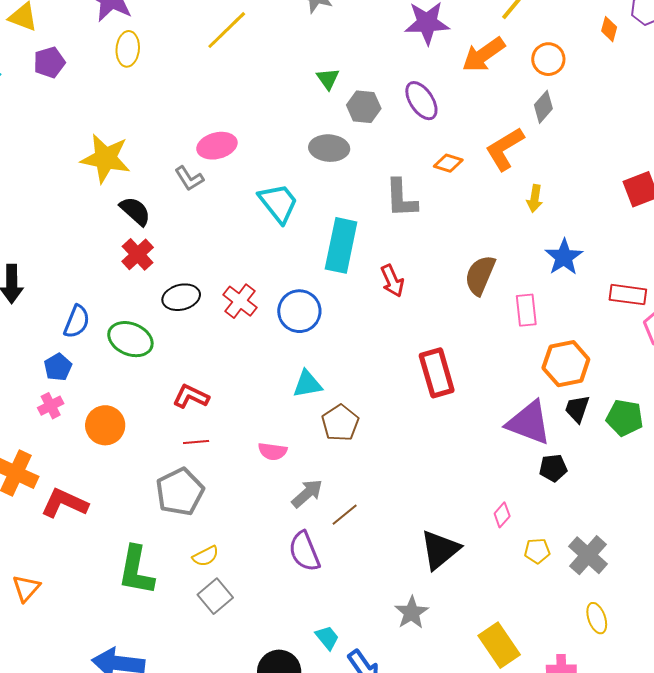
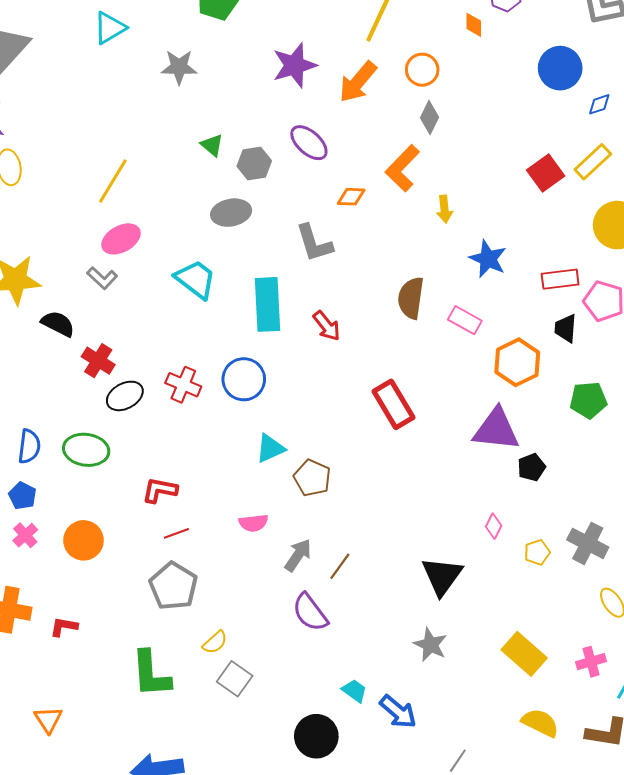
yellow line: (227, 30) -> (113, 181), moved
red cross: (138, 254) -> (98, 361), moved
pink rectangle: (526, 310) -> (465, 320), turned -40
black trapezoid: (577, 409) -> (566, 328), moved
red L-shape: (65, 503) -> (64, 627), size x0.6

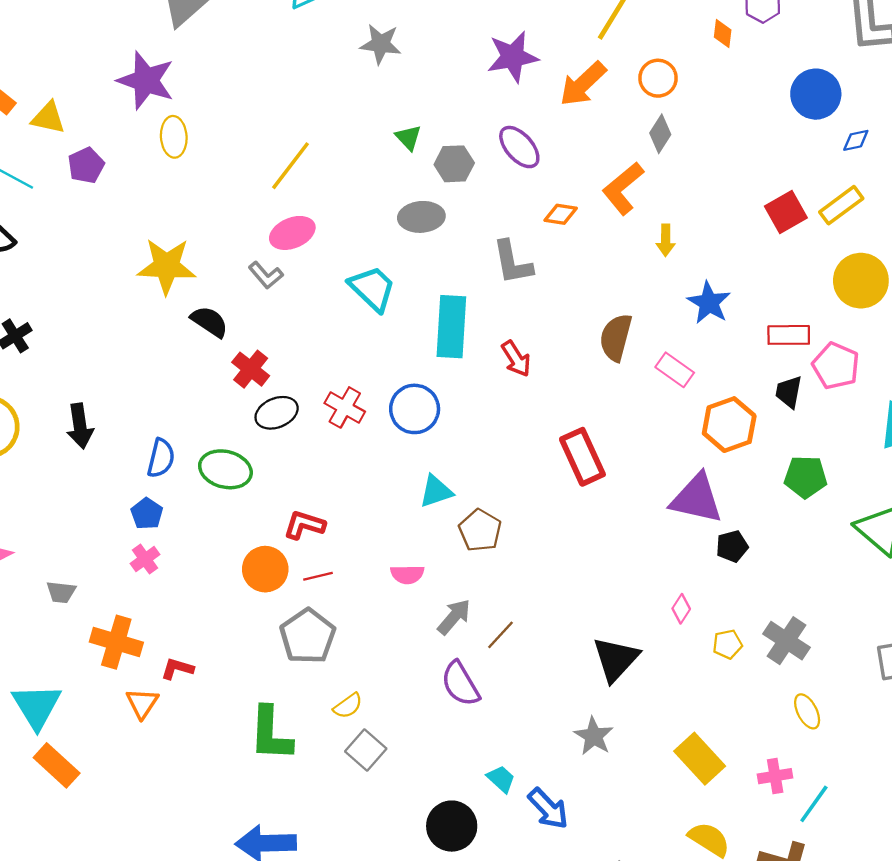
orange circle: (84, 540) -> (265, 569), moved
orange triangle: (48, 720) -> (142, 703), moved

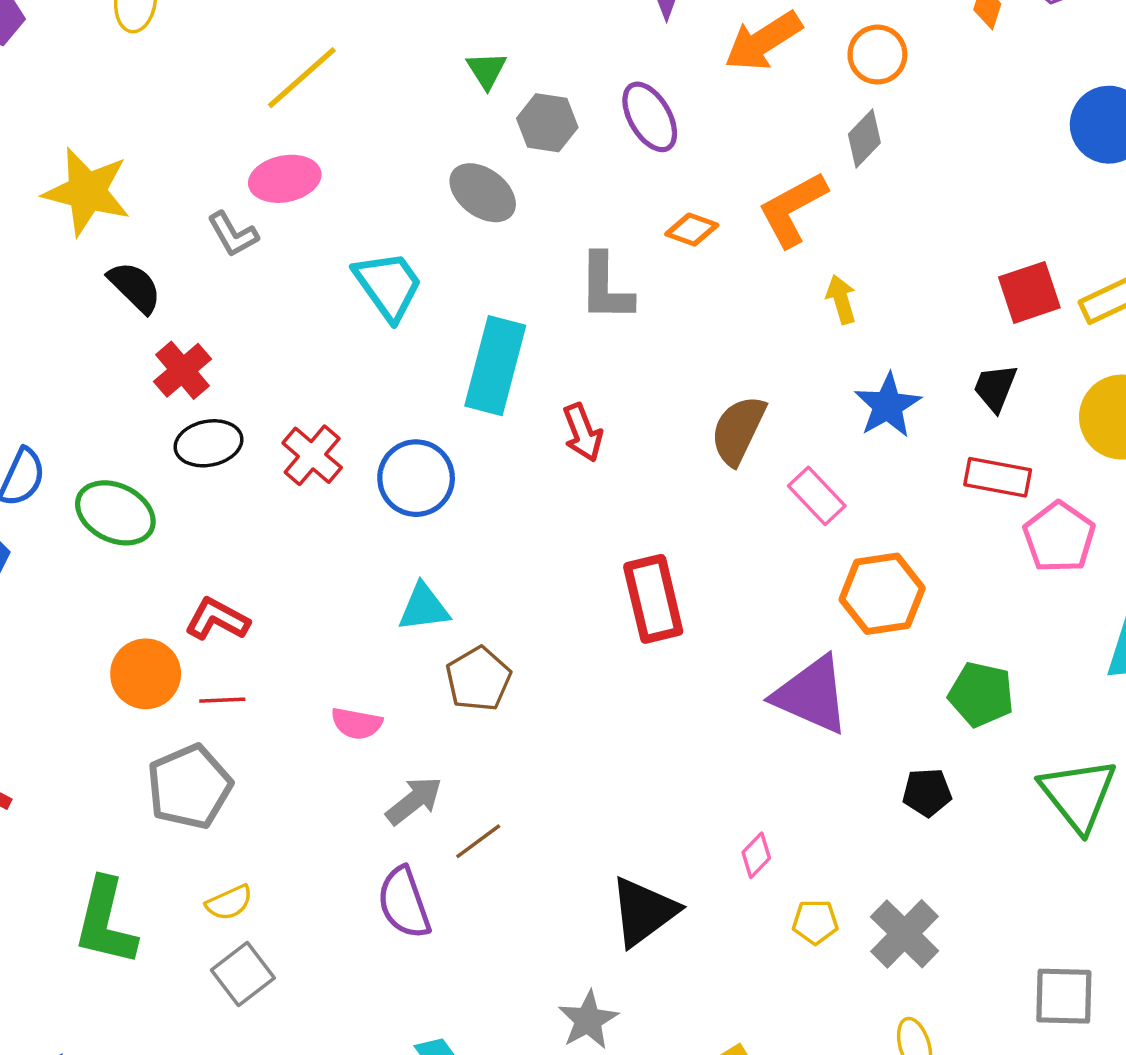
gray ellipse: (421, 217) -> (483, 193), turned 30
yellow arrow: (666, 240) -> (841, 299), turned 152
black trapezoid: (789, 392) -> (995, 388), moved
black pentagon: (732, 546) -> (927, 792), moved

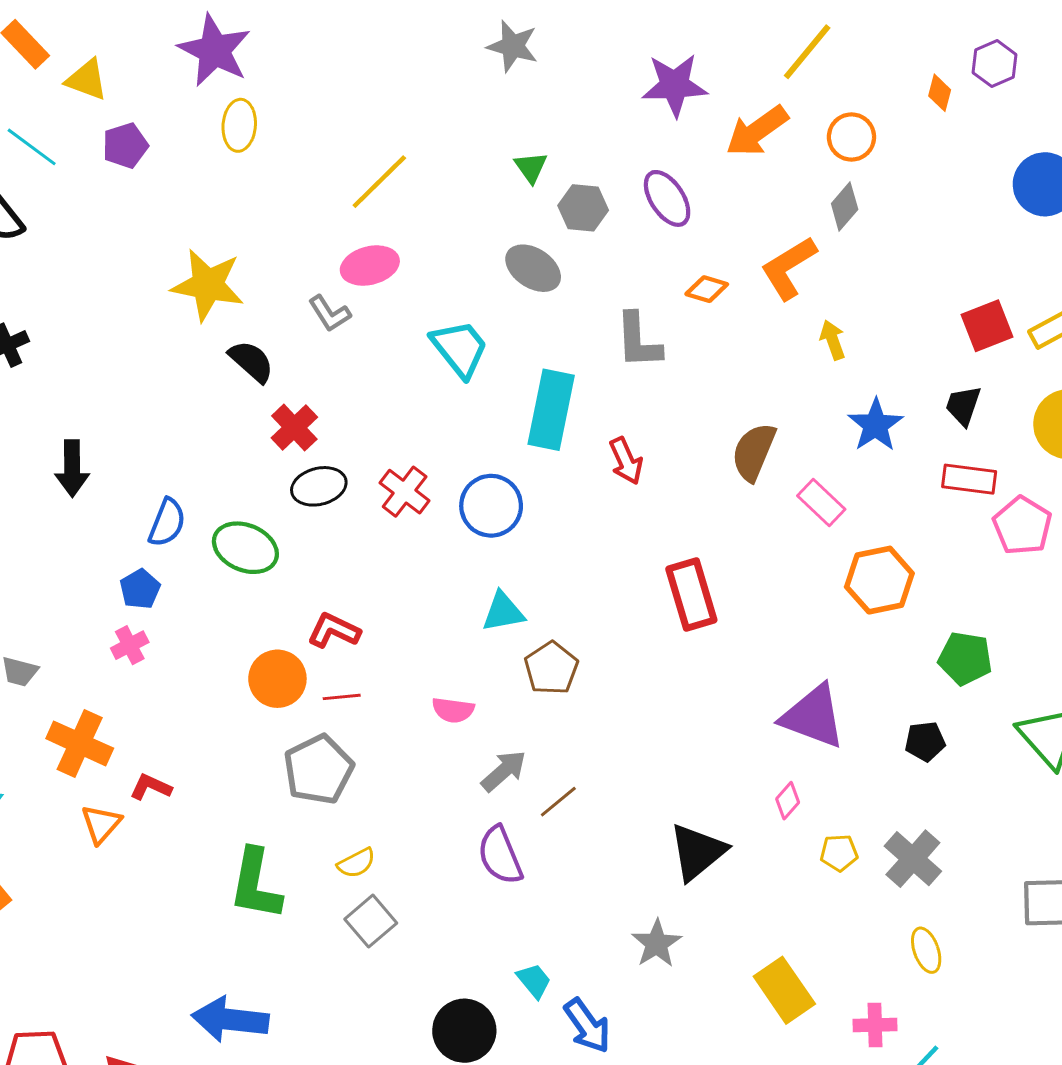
purple triangle: (812, 695) -> (813, 716), moved

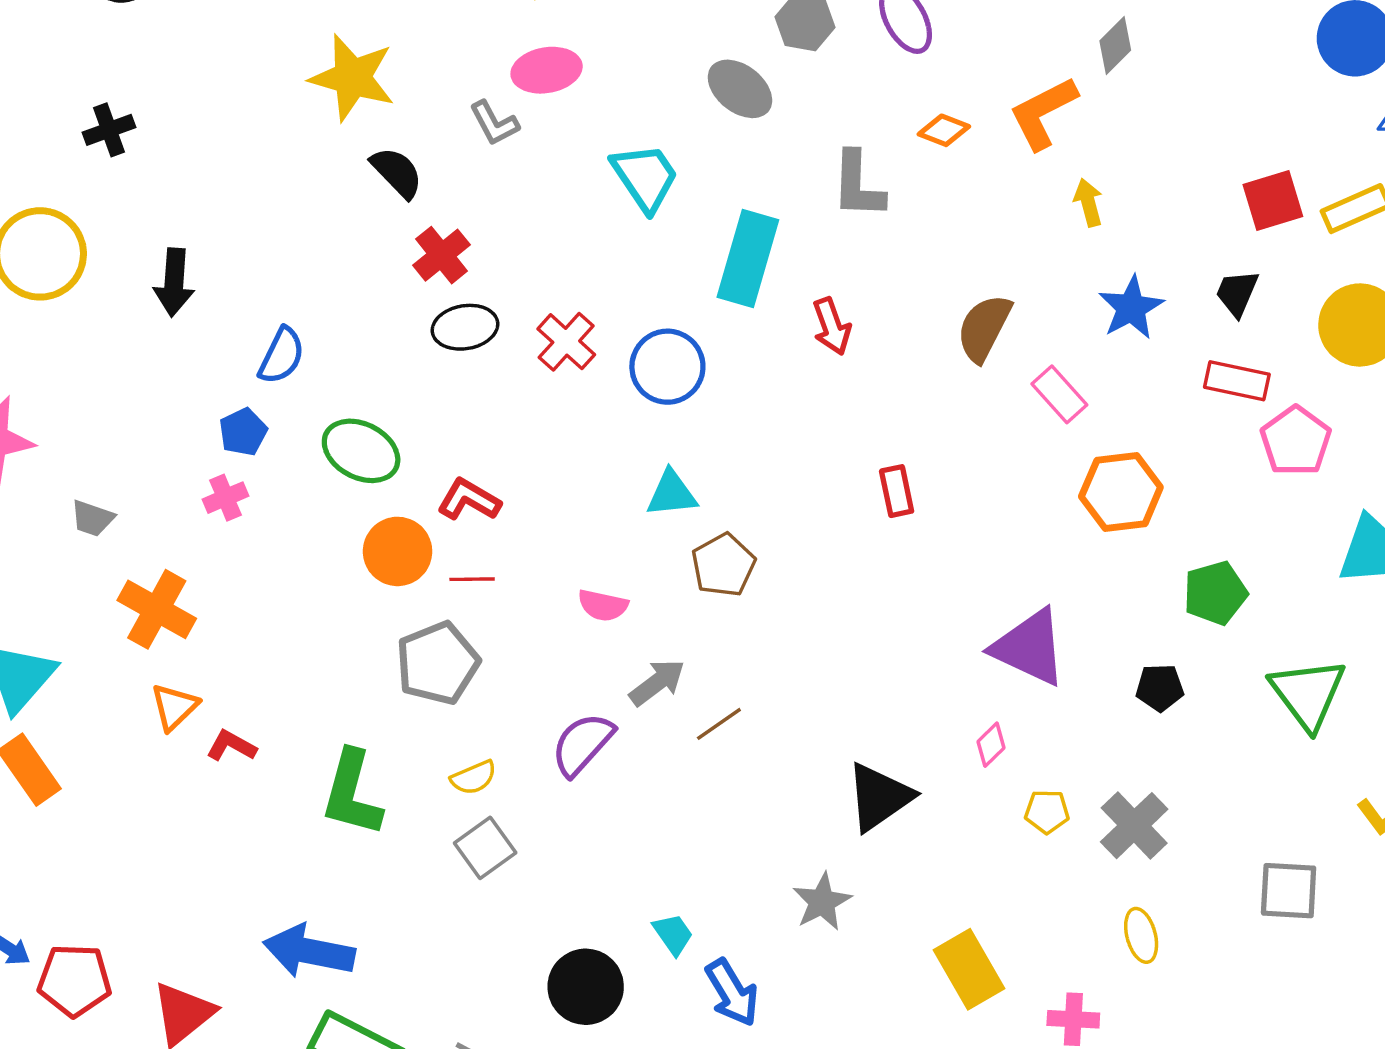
green ellipse: (245, 548) -> (361, 451), moved
red rectangle: (691, 594) -> (897, 491), size x0.6
green pentagon: (965, 658) -> (1215, 593), turned -30
red L-shape: (151, 787) -> (231, 746), moved
purple semicircle: (500, 855) -> (582, 744), moved, turned 60

